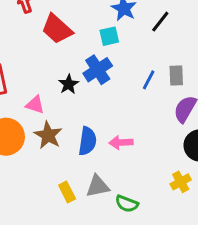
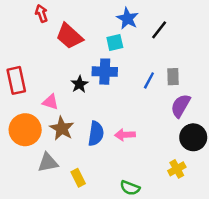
blue cross: (98, 70) -> (105, 72), turned 35
gray triangle: (98, 186) -> (48, 163), moved

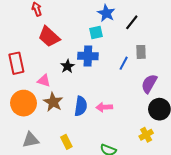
red trapezoid: (69, 36) -> (49, 37), moved
gray rectangle: (173, 77) -> (141, 52), moved
gray triangle: (48, 163) -> (31, 140), moved

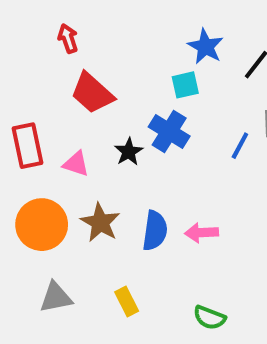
blue cross: (88, 56) -> (169, 131), turned 30
pink triangle: (44, 81) -> (76, 164), moved

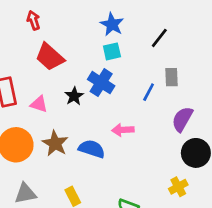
blue star: (206, 47) -> (112, 24), moved
blue semicircle: (155, 231) -> (92, 149), turned -80
pink arrow: (201, 233) -> (123, 130), moved

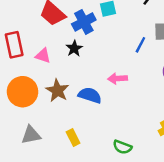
blue cross: (101, 83) -> (84, 22), moved, turned 30

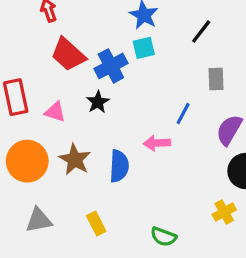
blue line: (140, 45) -> (183, 114), moved
blue semicircle: (90, 95) -> (119, 166), turned 75

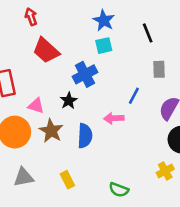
black line: (201, 31) -> (148, 33), turned -60
blue cross: (111, 66) -> (85, 74), moved
black star: (98, 102) -> (69, 101), moved
pink triangle: (55, 112) -> (36, 106), moved

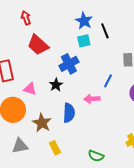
black line: (148, 33) -> (105, 31), moved
brown star: (51, 131) -> (42, 123), moved

